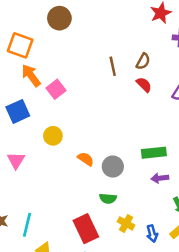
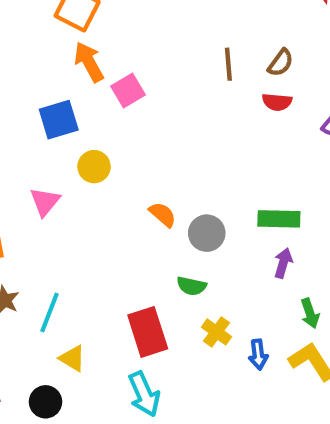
red semicircle: (144, 85) -> (277, 102), turned 133
yellow circle: (53, 136) -> (94, 167), moved
purple arrow: (160, 178) -> (283, 263), turned 105

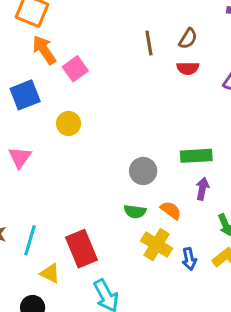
yellow circle: (94, 167) -> (69, 123), moved
orange semicircle: (163, 215) -> (171, 210), moved
red rectangle: (148, 332) -> (82, 249), moved
yellow cross: (216, 332) -> (157, 245), size x1.4

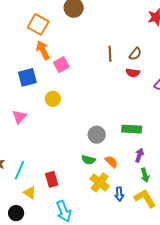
purple arrow: (202, 189) -> (139, 155), moved
red rectangle: (82, 249) -> (52, 179), size x0.7

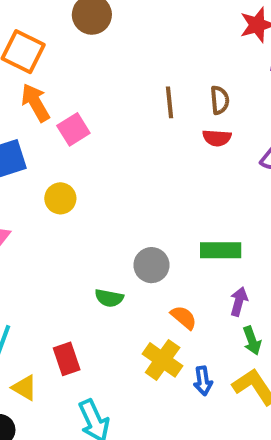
brown semicircle: (135, 54) -> (220, 100), turned -40
green semicircle: (88, 160) -> (109, 298), moved

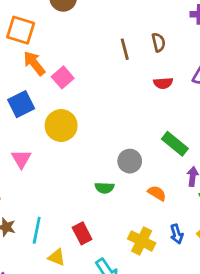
red semicircle: (217, 138) -> (163, 83), moved
yellow circle: (60, 198) -> (61, 126), size x1.5
green rectangle: (221, 250) -> (175, 144), turned 48
yellow cross: (163, 360) -> (142, 241), moved

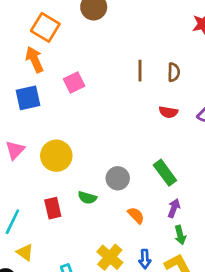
orange arrow: (34, 63) -> (34, 60), moved
yellow circle: (61, 126) -> (56, 156), moved
red rectangle: (82, 233) -> (53, 208), moved

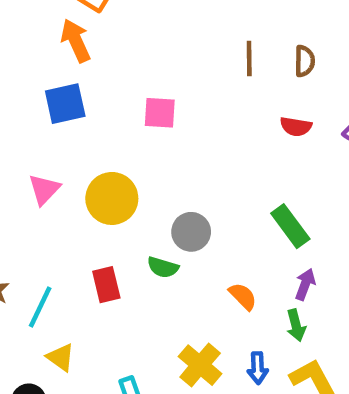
pink square: (74, 83) -> (160, 113), moved, turned 30
gray circle: (118, 178) -> (191, 232), moved
green arrow: (180, 235) -> (296, 325), moved

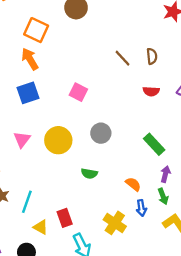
brown line: (249, 58) -> (122, 58), turned -36
pink square: (160, 113) -> (78, 92), turned 30
gray circle: (191, 232) -> (101, 133), moved
red rectangle: (106, 285) -> (65, 218), moved
blue arrow: (258, 368) -> (141, 208), moved

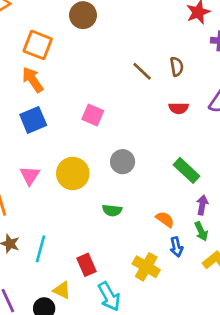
yellow triangle: (41, 227) -> (62, 290), moved

